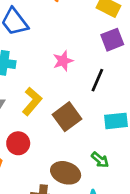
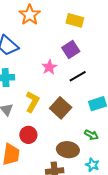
purple square: (112, 40) -> (71, 50), moved
black line: (97, 80) -> (78, 76), turned 48

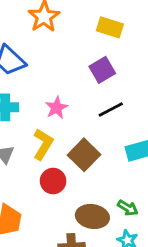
pink star: (49, 67) -> (56, 108), moved
red circle: (28, 135) -> (53, 181), moved
green arrow: (91, 135) -> (128, 208), moved

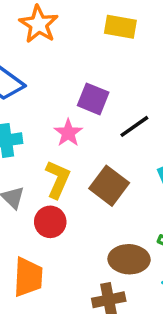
purple square: (102, 70) -> (93, 99), moved, turned -30
red circle: (53, 181) -> (50, 222), moved

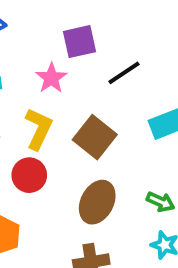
purple square: (93, 99) -> (79, 42), turned -36
brown ellipse: (129, 259) -> (97, 202), moved, turned -66

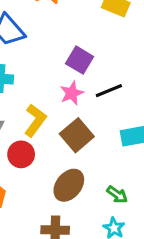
purple square: (79, 42) -> (80, 60), turned 32
pink star: (51, 78) -> (72, 93), moved

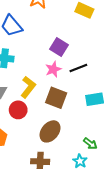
brown square: (77, 135) -> (56, 98), turned -30
green arrow: (117, 195) -> (90, 144), moved

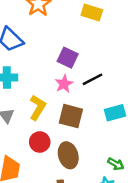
red circle: (18, 110) -> (40, 142), moved
brown ellipse: (50, 131) -> (68, 155), turned -50

